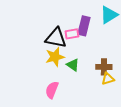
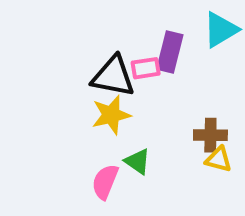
green triangle: (73, 65) -> (137, 161), moved
yellow triangle: (108, 79) -> (219, 159), turned 32

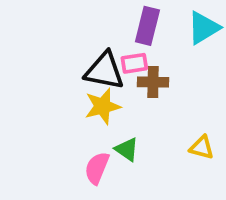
purple rectangle: (170, 52) -> (147, 26), moved
brown cross: (210, 135) -> (153, 82), moved

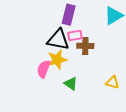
purple rectangle: (147, 26) -> (69, 15), moved
pink semicircle: (97, 168) -> (44, 69), moved

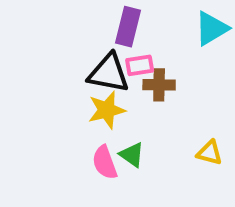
pink semicircle: (44, 69) -> (105, 162), moved, turned -42

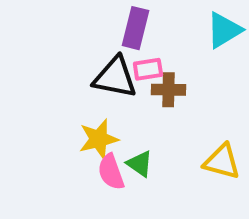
yellow star: (107, 110) -> (99, 139), moved
yellow triangle: (209, 153) -> (222, 162), size x1.4

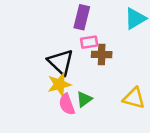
black triangle: (115, 77) -> (61, 62), moved, turned 32
green triangle: (140, 164) -> (84, 99), turned 49

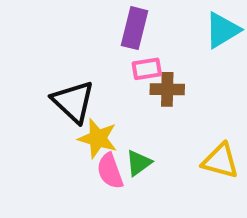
black triangle: (61, 62) -> (73, 102), moved
yellow star: (59, 84) -> (98, 138), turned 30

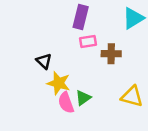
brown cross: (167, 89) -> (111, 54), moved
black triangle: (73, 102) -> (44, 61), size x0.6

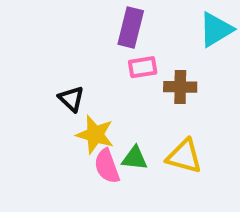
yellow triangle: (132, 97) -> (184, 156), moved
green triangle: (83, 98) -> (135, 158), turned 42

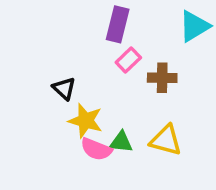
pink rectangle: (143, 67) -> (128, 60), turned -35
pink semicircle: (107, 166) -> (96, 149), turned -48

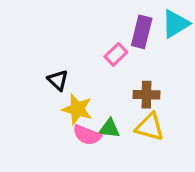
purple rectangle: (118, 24) -> (142, 32), moved
brown cross: (162, 78) -> (146, 95), moved

